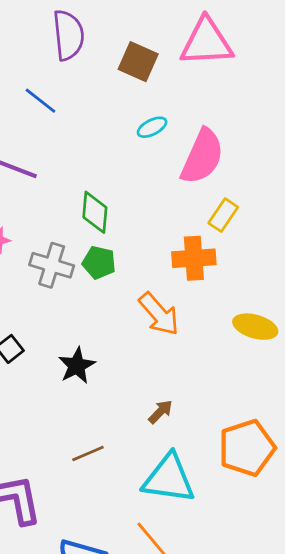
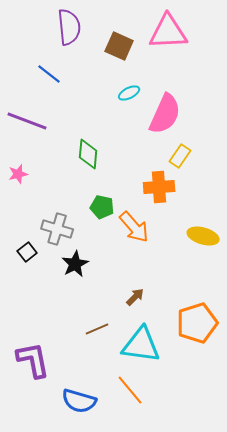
green pentagon: (99, 262) -> (102, 207), moved
gray cross: (52, 265) -> (57, 229), moved
brown line: (88, 454) -> (97, 329), moved

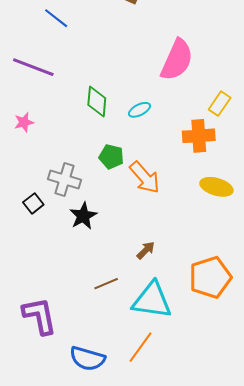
cyan ellipse: (129, 93) -> (139, 110), moved
yellow rectangle: (180, 156) -> (220, 104), moved
orange cross: (159, 187) -> (199, 136), moved
orange line: (130, 390) -> (140, 347), turned 76

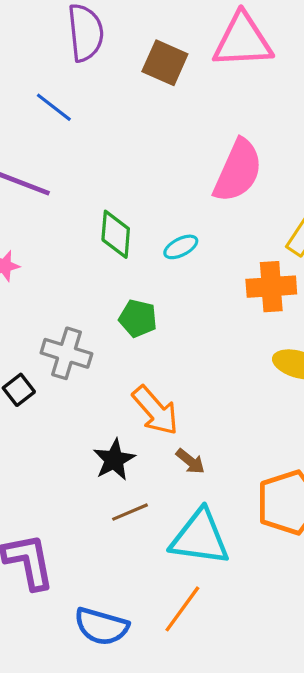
orange arrow: (145, 177) -> (155, 410), moved
black star: (83, 216) -> (114, 460), moved
brown arrow: (146, 250) -> (190, 461), turned 84

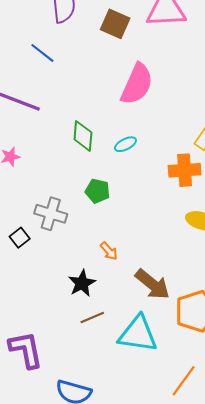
pink semicircle: (238, 171) -> (137, 84), moved
orange arrow: (155, 410) -> (109, 251), size x0.6
brown arrow: (190, 461) -> (152, 284), moved, size x1.8
orange line: (182, 609) -> (184, 381), moved

